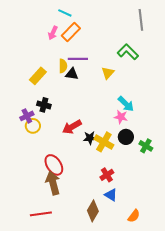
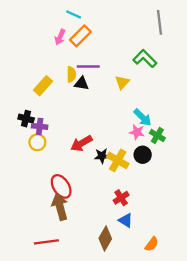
black cross: (44, 105) -> (26, 119), moved
purple cross: (27, 116) -> (40, 126), moved, turned 32
green cross: (146, 146) -> (157, 136), moved

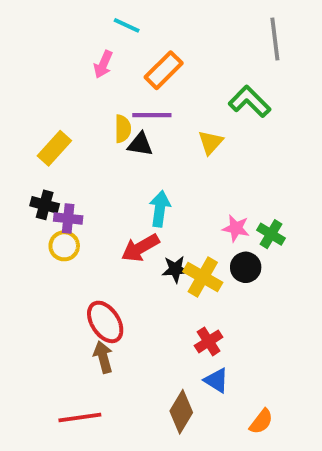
orange rectangle: (80, 36) -> (164, 70), moved
yellow rectangle: (43, 86) -> (54, 148), moved
cyan arrow: (143, 117) -> (160, 209), moved, turned -126
brown arrow: (60, 207) -> (103, 357), size x0.7

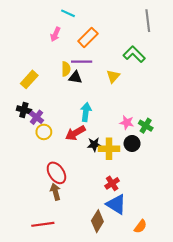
purple cross: (68, 219) -> (37, 117), turned 32
yellow circle: (64, 246) -> (44, 132), moved
yellow cross: (203, 277) -> (109, 149), turned -30
blue triangle: (216, 380) -> (116, 204), size x1.5

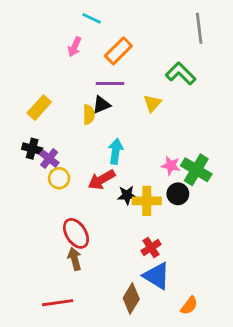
yellow semicircle: (66, 69) -> (89, 115), moved
black triangle: (75, 77) -> (101, 105), turned -32
green cross: (146, 126) -> (196, 170), size x1.5

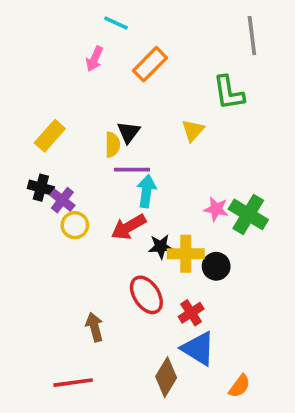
green L-shape: (181, 74) -> (229, 93), turned -144
purple line: (110, 83) -> (132, 170), moved
black triangle: (101, 105) -> (129, 132), turned -30
black circle: (178, 194) -> (216, 266), moved
red ellipse: (76, 233) -> (146, 295), moved

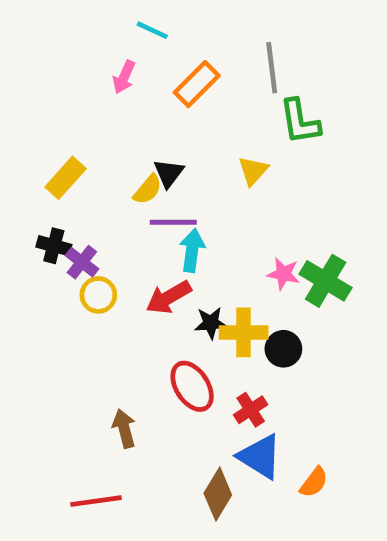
gray line: (252, 36) -> (272, 68), moved
yellow semicircle: (112, 145) -> (148, 189), turned 40
orange semicircle: (239, 386) -> (314, 482), moved

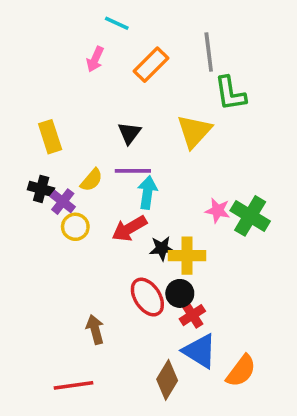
yellow triangle: (253, 171) -> (194, 131), size x1.5
yellow rectangle: (66, 178) -> (50, 137), turned -60
yellow semicircle: (148, 189) -> (92, 180), moved
black circle: (283, 349) -> (180, 293), moved
orange semicircle: (314, 482) -> (241, 371), size x1.4

